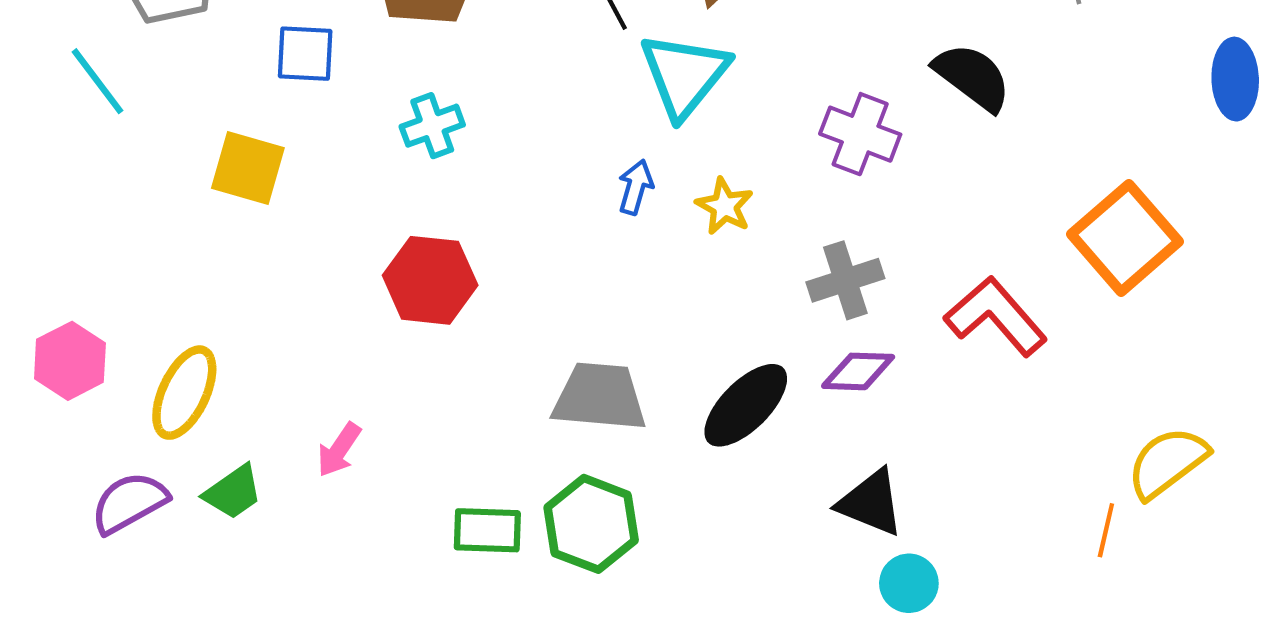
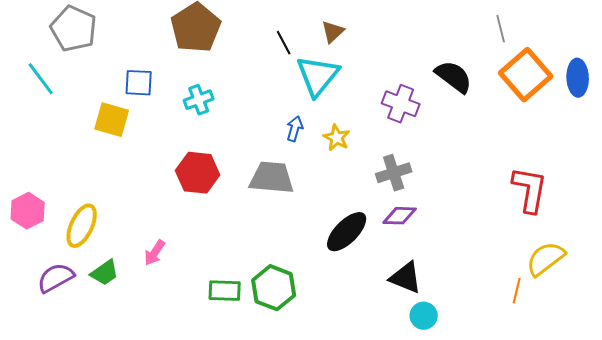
blue square: (305, 54) -> (139, 83), moved
orange square: (1125, 238) -> (526, 75), moved
red L-shape: (996, 316) -> (530, 190), moved, turned 51
gray trapezoid: (600, 397) -> (272, 178), moved

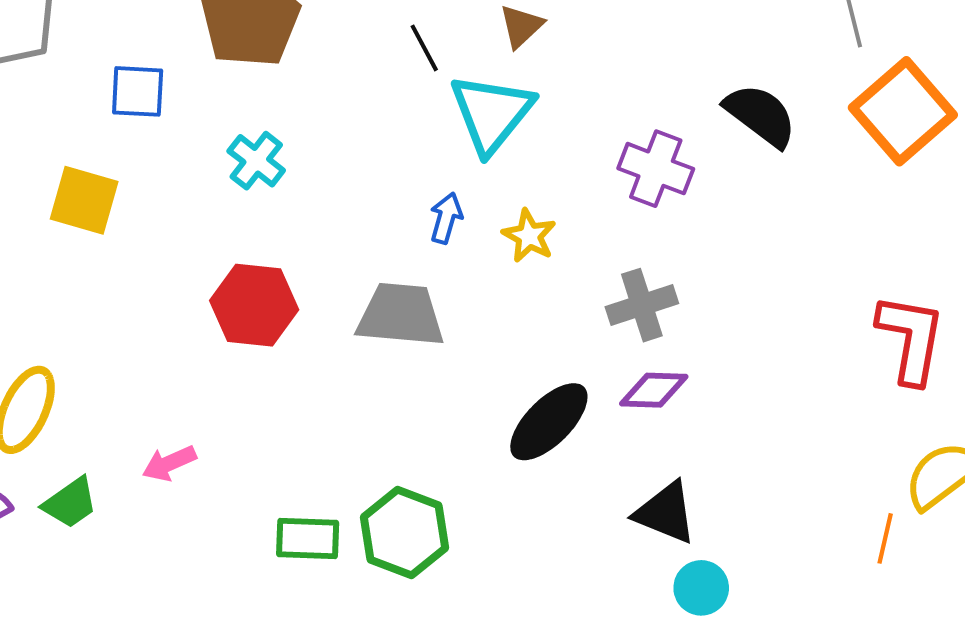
blue square: (139, 83) -> (138, 91), moved
cyan cross: (199, 100) -> (256, 161), turned -32
pink arrow: (155, 253) -> (169, 463), turned 32

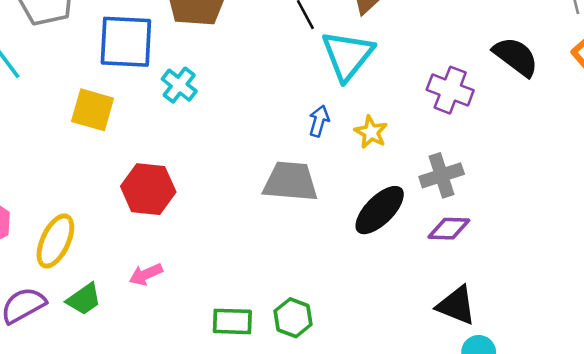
blue square: (138, 91) -> (126, 42), size x1.6
cyan cross: (256, 161) -> (179, 85), moved
red hexagon: (254, 305) -> (148, 189), moved
black ellipse: (549, 422) -> (380, 210), moved
green hexagon: (405, 533) -> (293, 318), size x0.7

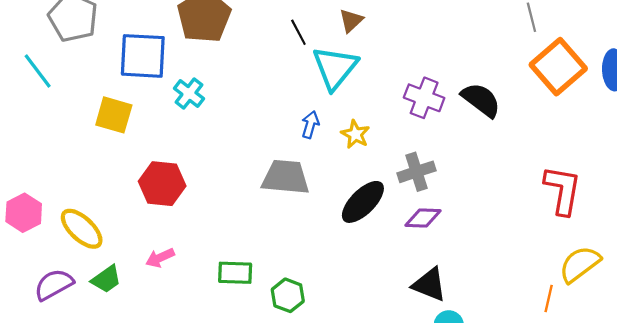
black semicircle: (516, 57) -> (481, 100), moved
yellow ellipse: (55, 241) -> (82, 229), turned -72
green rectangle: (232, 321) -> (235, 273), moved

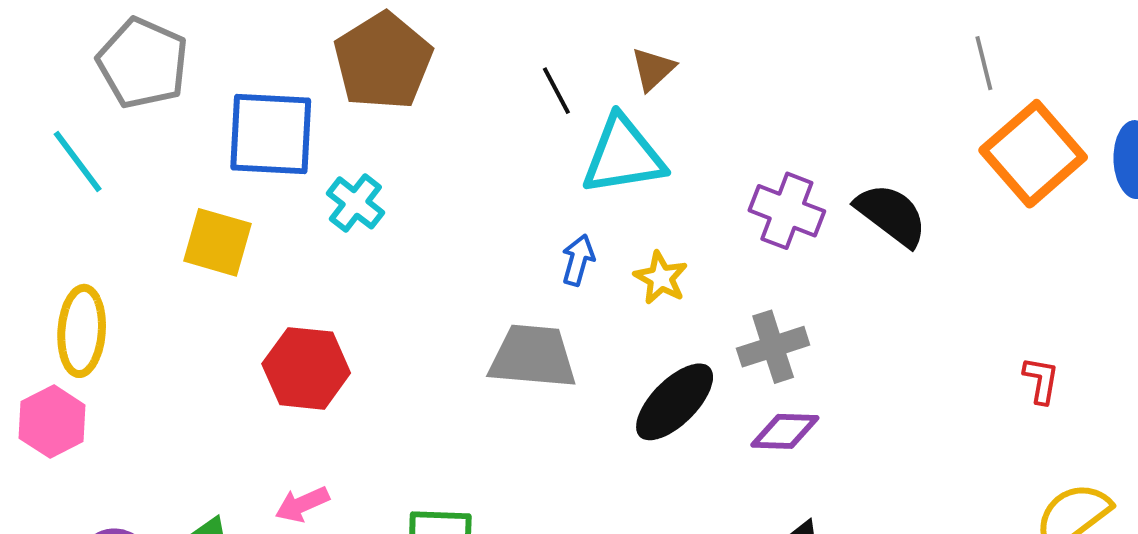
cyan triangle: (335, 68) -> (623, 156), turned 42
red L-shape: (563, 190) -> (1041, 380), size x0.5
yellow ellipse: (82, 229) -> (82, 331), moved, turned 51

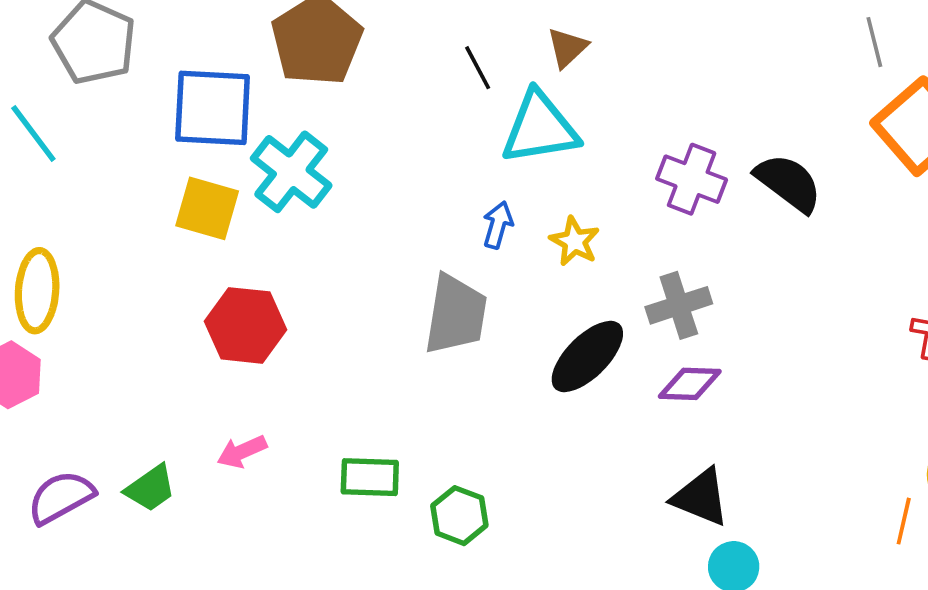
cyan cross: (355, 203) -> (291, 172), size x1.5
yellow square: (218, 242) -> (207, 208), moved
gray trapezoid: (533, 357) -> (456, 314), turned 94

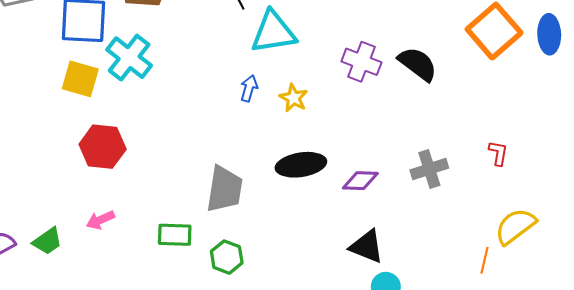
gray cross: (679, 305) -> (429, 169), moved
gray trapezoid: (456, 314) -> (225, 189), moved
black ellipse: (587, 357) -> (301, 165), turned 36

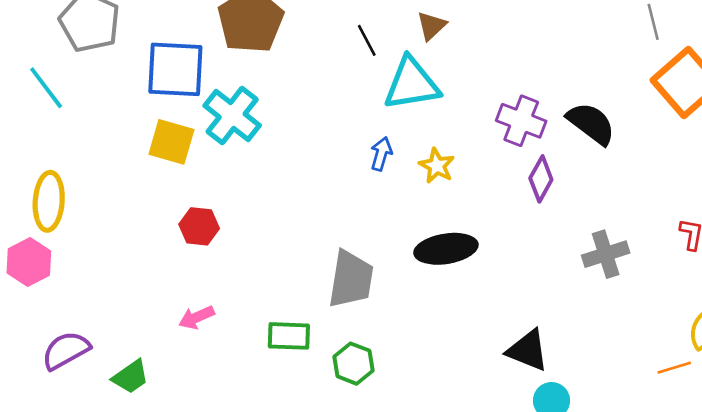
red hexagon: (103, 147) -> (199, 226), size x0.7
purple diamond: (360, 181) -> (541, 179), moved, turned -63
green trapezoid: (47, 241) -> (131, 377), moved
orange line: (484, 260) -> (674, 368), turned 60

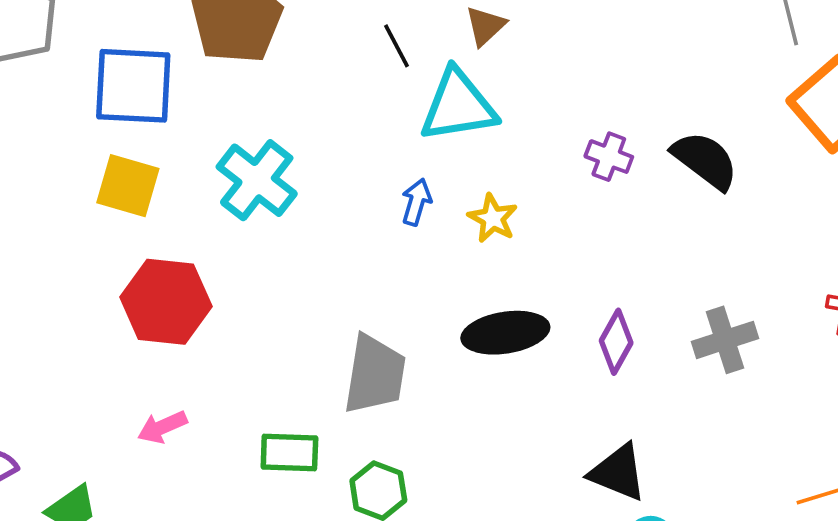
cyan cross: (232, 116) -> (257, 180), moved
purple cross: (521, 121) -> (609, 157), size x0.7
purple diamond: (541, 179) -> (616, 342), moved
red hexagon: (199, 226) -> (166, 302), size x1.6

